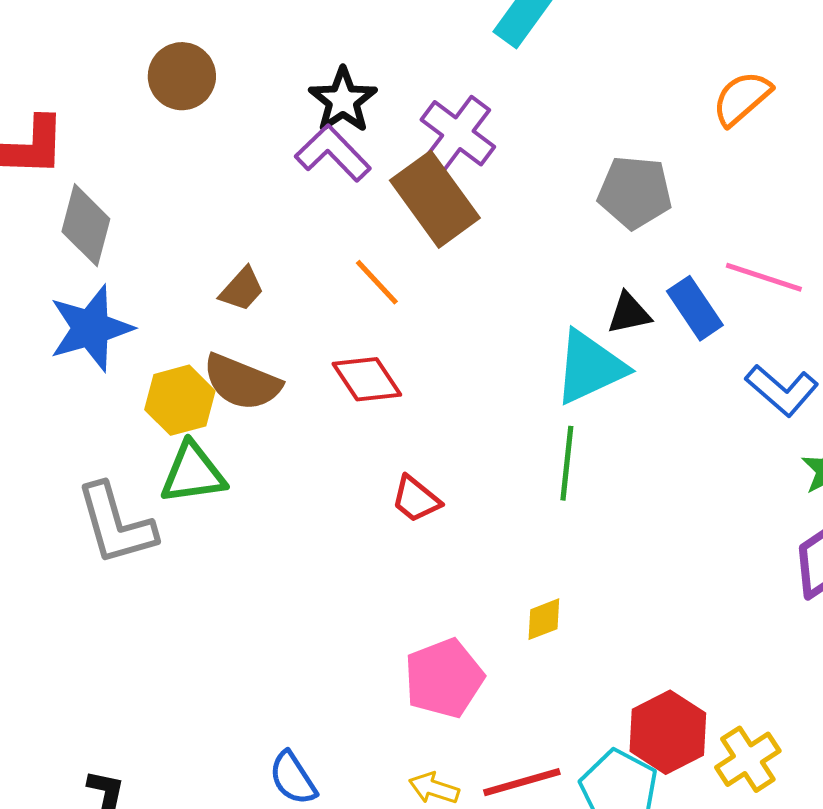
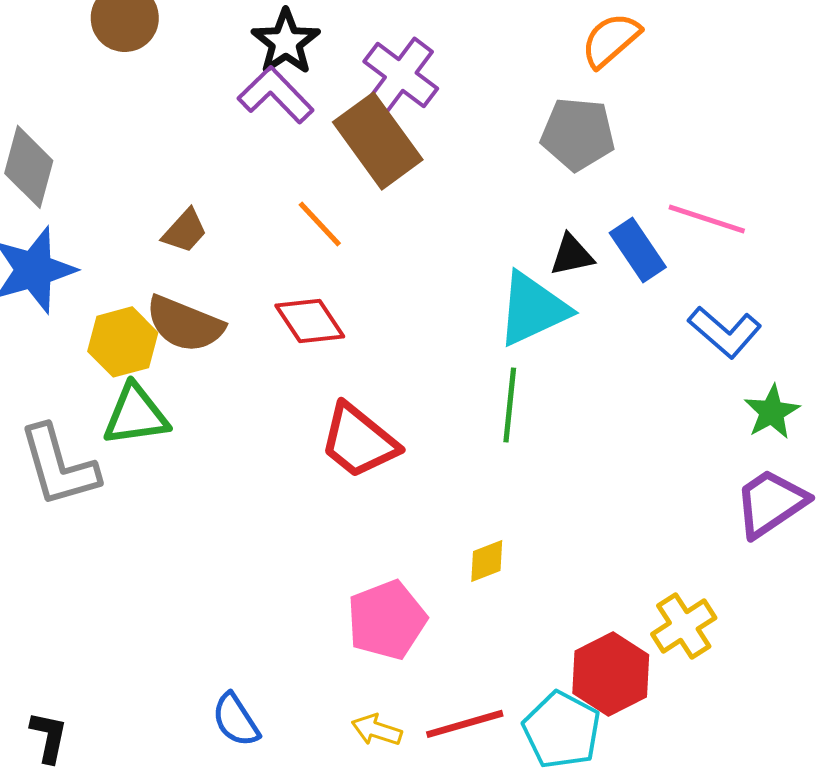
orange semicircle: (742, 98) -> (611, 40), moved
red trapezoid: (416, 499) -> (359, 441), size x1.6
yellow cross: (748, 759) -> (684, 626), moved

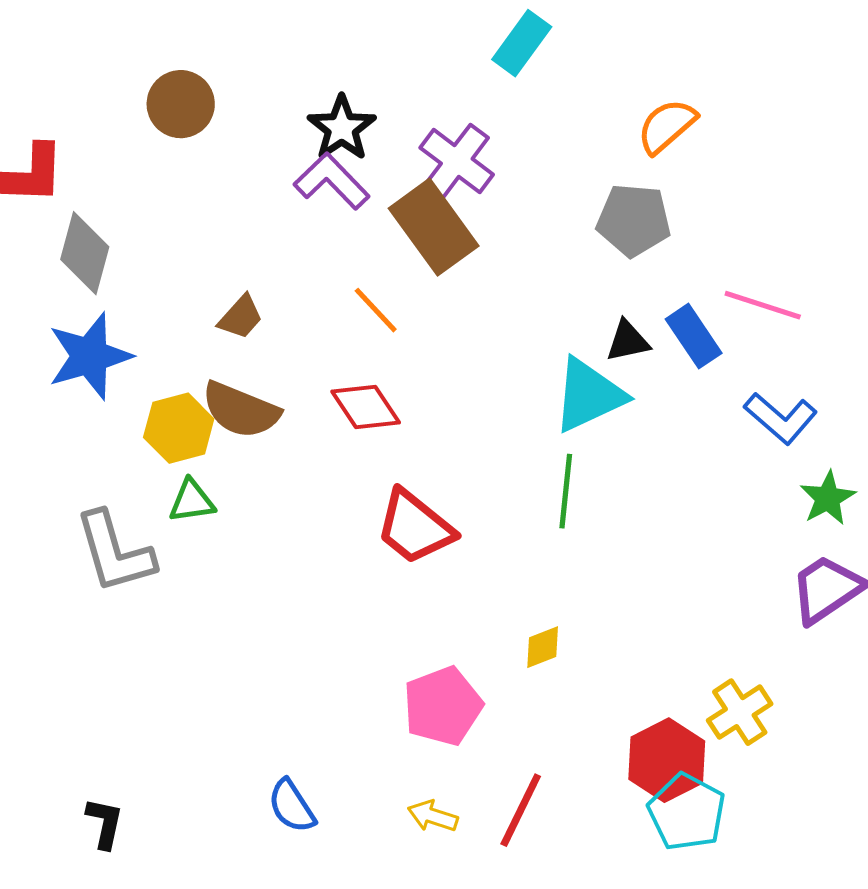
green triangle: (136, 415) -> (192, 501), size x0.7
red line: (465, 724) -> (521, 810), turned -48
cyan pentagon: (562, 730) -> (687, 812), moved

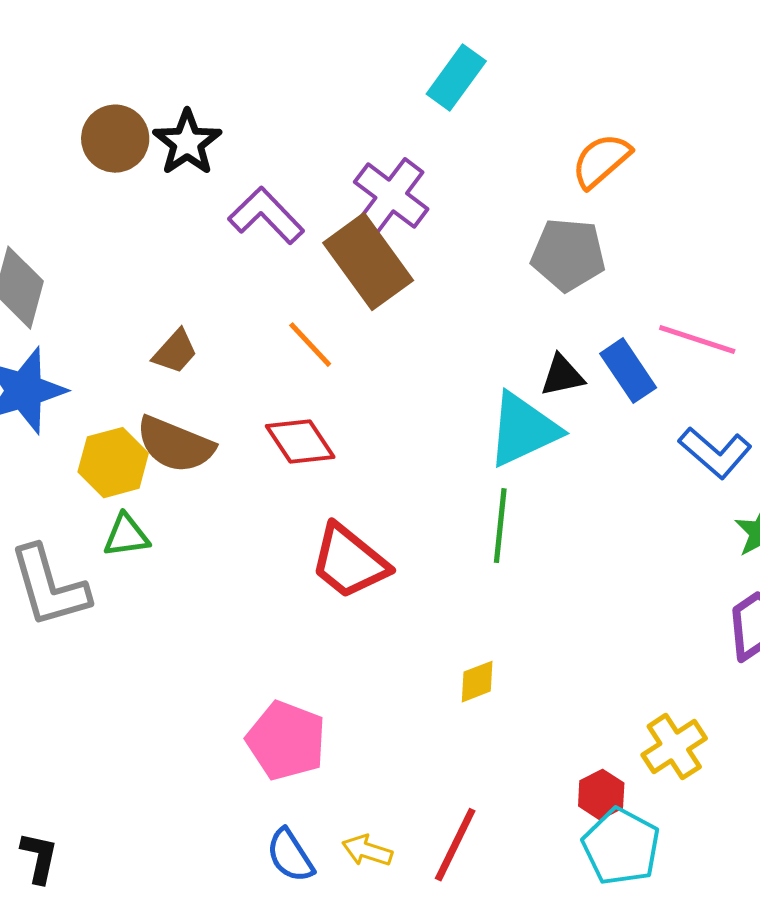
black star: (342, 128) -> (187, 143), moved
pink pentagon: (443, 706) -> (286, 741), moved, turned -30
red hexagon: (667, 760) -> (601, 795), size x0.6
blue semicircle: (292, 806) -> (290, 856), moved

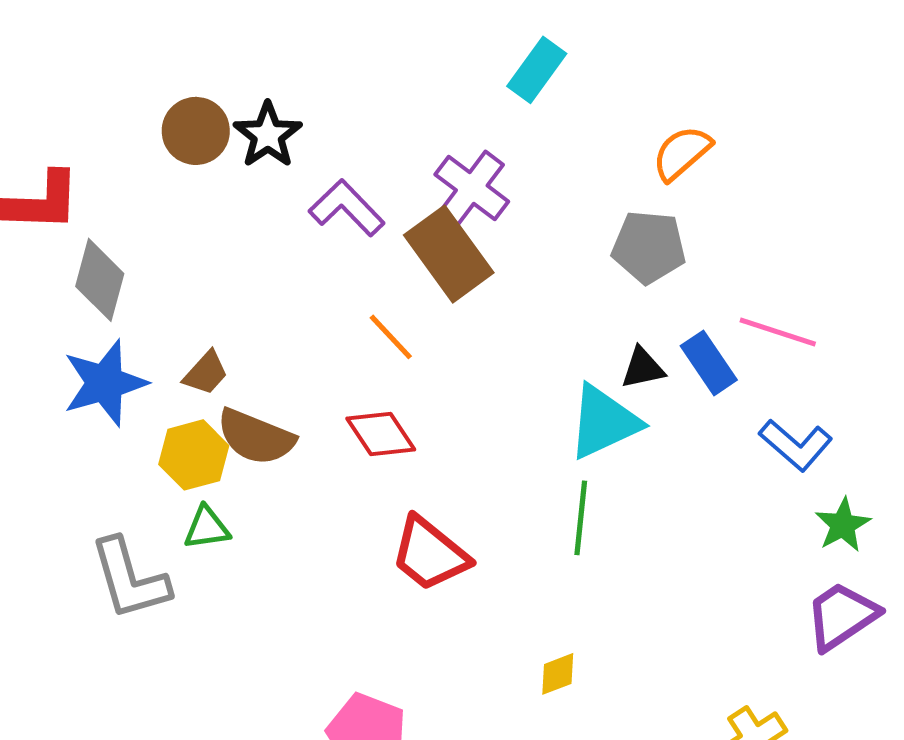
brown trapezoid: (175, 352) -> (206, 373), moved

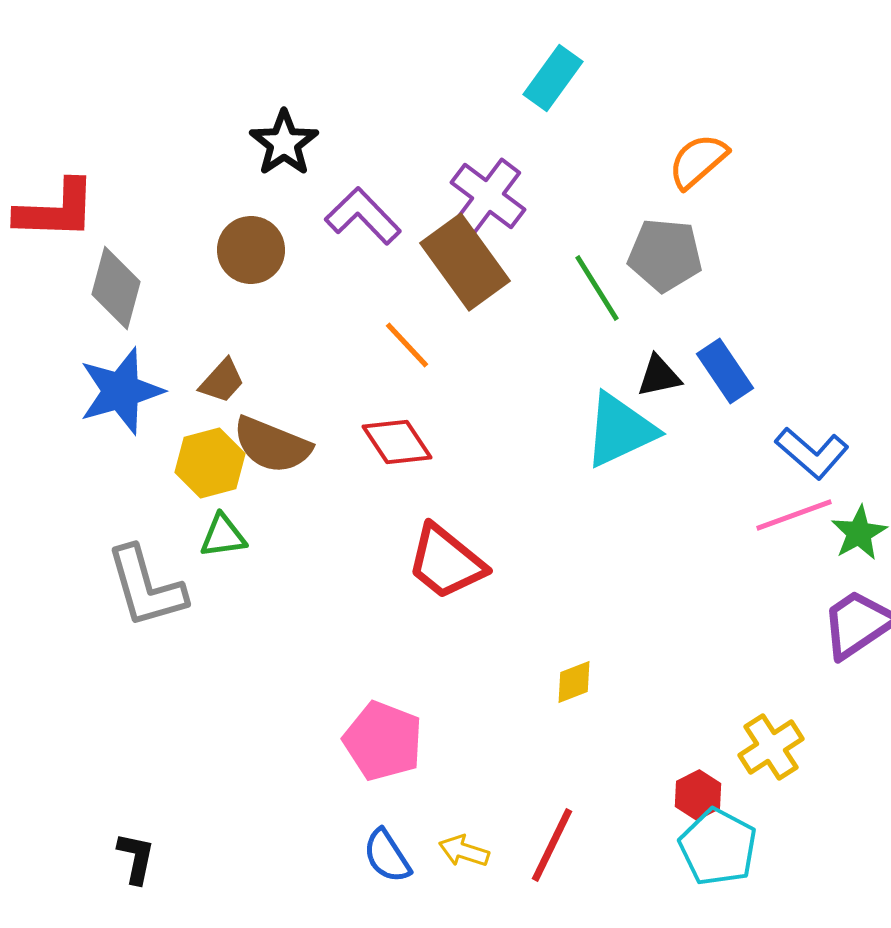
brown circle: (196, 131) -> (251, 250), moved
pink line: (778, 332) -> (794, 515), moved, turned -38
green line: (581, 518) -> (597, 288), moved, turned -38

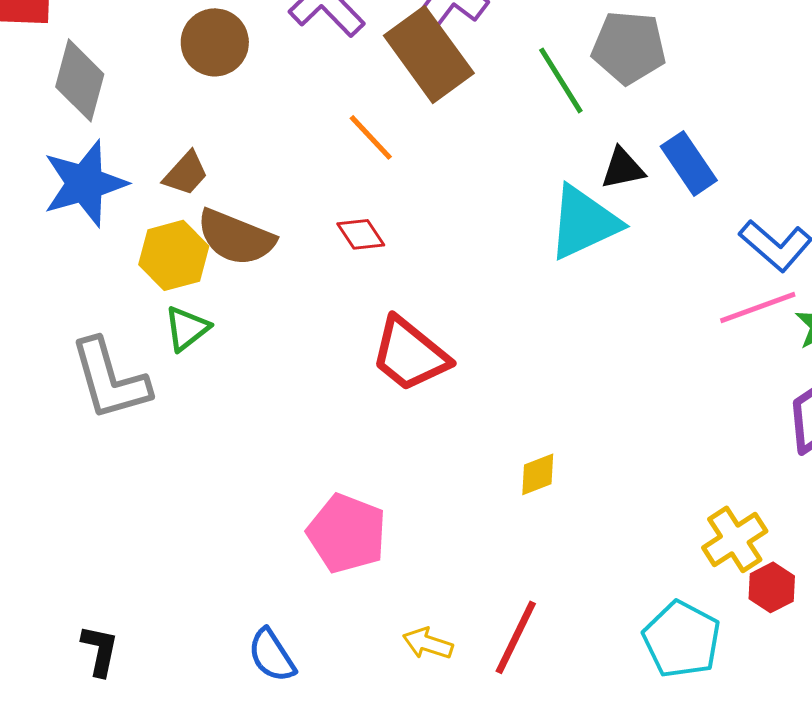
red diamond: (397, 442) -> (361, 234), size x0.7
green triangle: (223, 536) -> (187, 328), turned -30
red hexagon: (698, 795) -> (772, 587), moved
blue semicircle: (387, 856) -> (272, 655), moved

